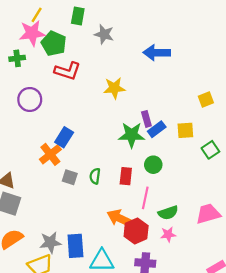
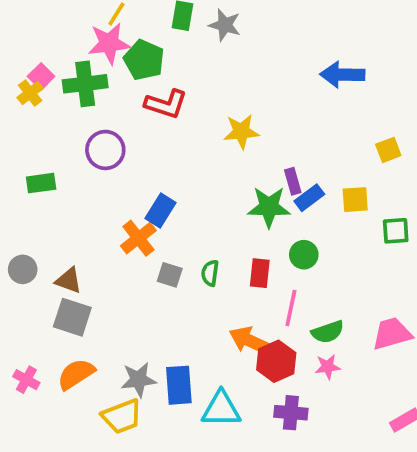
gray star: (104, 34) -> (225, 25), moved
blue arrow: (157, 53) -> (342, 75), moved
green cross: (17, 58) -> (85, 84), size x1.6
green square: (210, 150) -> (396, 231), turned 30

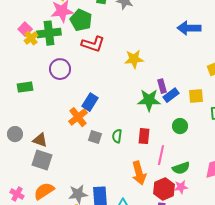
yellow cross: (30, 93) -> (31, 38), moved
green circle: (304, 255) -> (180, 126), moved
orange arrow: (251, 341) -> (139, 173), turned -130
red hexagon: (276, 361) -> (164, 189), moved

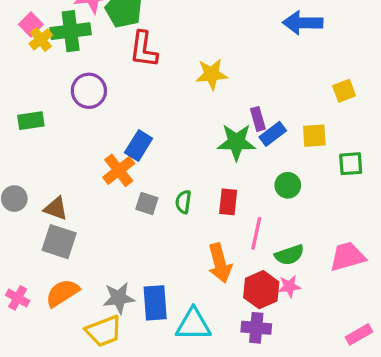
red L-shape: (93, 44) -> (144, 49), turned 80

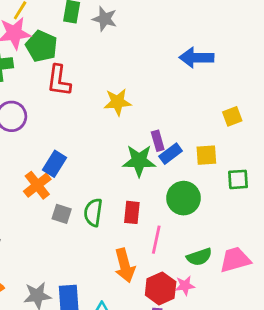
green circle: (288, 185) -> (183, 198), size x1.5
green semicircle: (183, 202) -> (93, 212), size x1.4
green semicircle: (289, 255) -> (199, 257), moved

